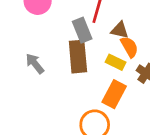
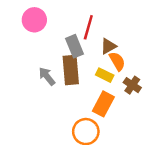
brown triangle: (120, 30) -> (108, 46), turned -42
gray arrow: (35, 64) -> (47, 76), moved

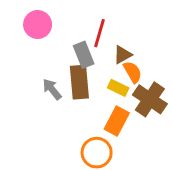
brown cross: (132, 85) -> (150, 99), size x1.6

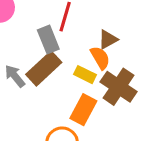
brown triangle: (123, 55) -> (108, 39), moved
brown rectangle: (79, 82) -> (44, 68), turned 52

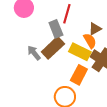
yellow rectangle: (85, 75) -> (80, 52), size x1.5

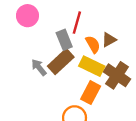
orange semicircle: (90, 41) -> (93, 44), moved

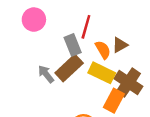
orange rectangle: (91, 93) -> (114, 101), moved

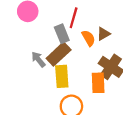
yellow rectangle: (102, 73) -> (62, 76), moved, turned 60
orange rectangle: (114, 101) -> (98, 83), turned -30

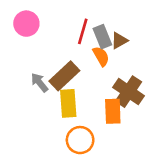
gray rectangle: (62, 34) -> (102, 37), moved
brown triangle: (103, 34) -> (119, 41), moved

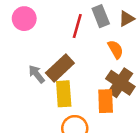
gray rectangle: (102, 37) -> (101, 16), moved
brown triangle: (119, 41) -> (127, 19), moved
orange semicircle: (101, 56) -> (115, 49), moved

